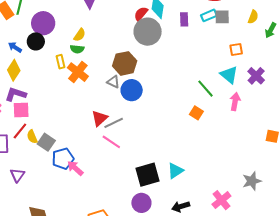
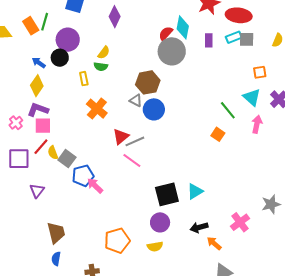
orange cross: (78, 72) -> (97, 109), moved

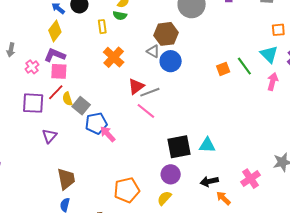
orange square: (218, 134) -> (223, 69), moved, turned 32
cyan triangle: (195, 191) -> (207, 145), turned 30
yellow semicircle: (155, 246) -> (164, 198), turned 140

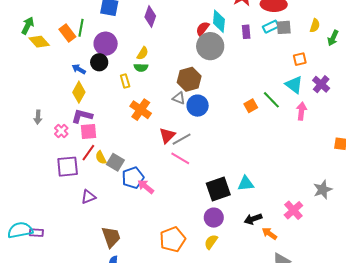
purple triangle: (49, 136) -> (88, 197), turned 35

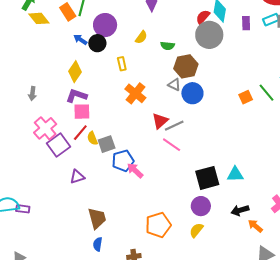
green semicircle: (141, 68) -> (167, 46), moved
blue arrow: (79, 69) -> (80, 40), moved
pink cross: (61, 131) -> (45, 128), moved, size x1.6
gray square: (115, 162) -> (107, 144), turned 36
purple square: (68, 167) -> (59, 145), turned -35

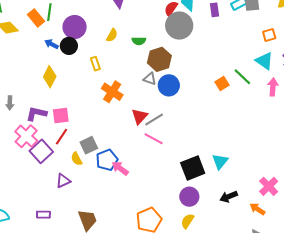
purple L-shape: (76, 96) -> (36, 114), moved
yellow semicircle: (92, 138) -> (77, 159), moved
cyan triangle: (235, 174) -> (220, 161), turned -42
purple rectangle: (23, 209) -> (43, 215), moved
orange arrow: (255, 226) -> (257, 209), moved

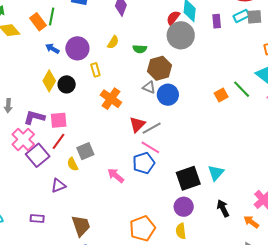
purple circle: (75, 27) -> (77, 48), moved
black circle: (69, 46) -> (67, 84), moved
blue pentagon: (107, 160) -> (144, 163), moved
black arrow: (229, 197) -> (223, 208), turned 84
yellow semicircle: (187, 221) -> (181, 231), turned -42

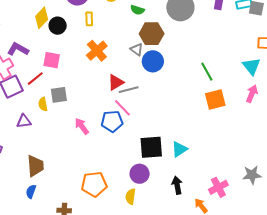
green line: (242, 89) -> (207, 72), moved
orange square: (221, 95) -> (215, 100), moved, size x1.5
pink square: (59, 120) -> (52, 60), moved

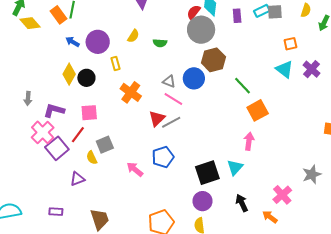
brown hexagon: (152, 34) -> (213, 60), moved
blue circle: (153, 61) -> (194, 78), moved
pink arrow: (252, 94) -> (249, 141), moved
pink line: (122, 108) -> (173, 99), moved

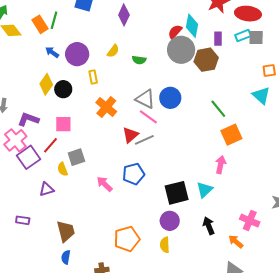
brown hexagon: (213, 60) -> (206, 60), moved
gray triangle: (169, 81) -> (145, 99), size x1.5
pink cross: (282, 195) -> (250, 221), turned -30

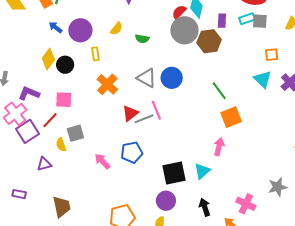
pink line: (148, 117) -> (156, 110), moved, turned 30

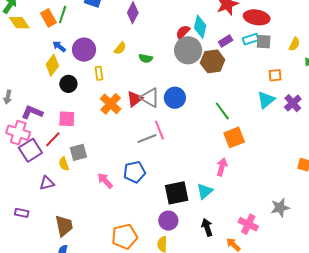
purple rectangle: (222, 21) -> (226, 41), turned 56
yellow diamond: (48, 59) -> (52, 65), moved
cyan triangle: (263, 79) -> (266, 100), turned 36
red triangle: (130, 113) -> (135, 99), moved
pink cross: (15, 114) -> (18, 133), turned -35

